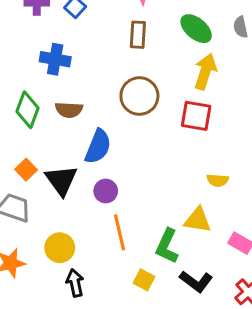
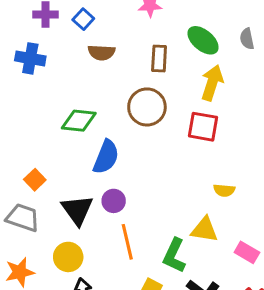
brown rectangle: (138, 35) -> (159, 58), moved
blue cross: (55, 59) -> (30, 58), moved
green diamond: (28, 110) -> (79, 121), moved, turned 76
brown semicircle: (69, 110) -> (102, 52), moved
black triangle: (61, 180) -> (77, 210), moved

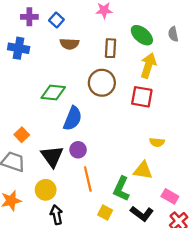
pink rectangle: (247, 252) -> (170, 196), moved

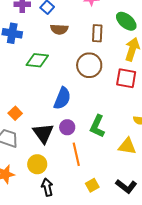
green diamond: (53, 92) -> (37, 60), moved
green L-shape: (121, 189) -> (97, 126), moved
yellow square: (105, 213) -> (92, 185), turned 32

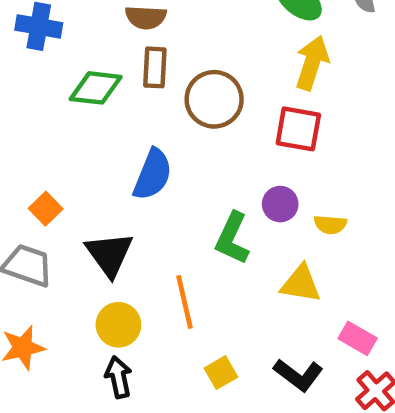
brown rectangle: (97, 33) -> (155, 67), moved
purple circle: (67, 127) -> (280, 204), moved
yellow circle: (37, 164) -> (118, 325), moved

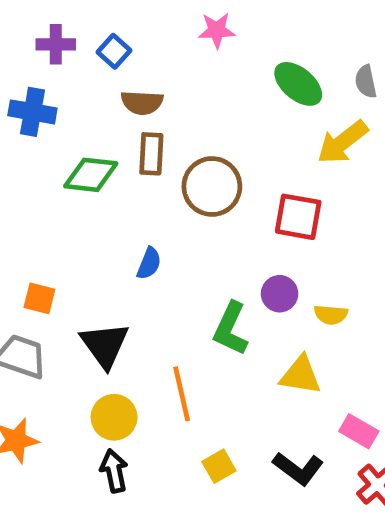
yellow arrow: (312, 63) -> (342, 142), moved, turned -146
blue semicircle: (153, 174) -> (149, 263), size x0.6
orange square: (46, 209) -> (39, 298), turned -32

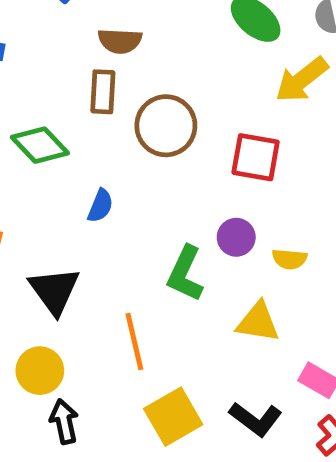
brown semicircle: (142, 103) -> (120, 41), moved
green diamond: (91, 175) -> (40, 145), moved, turned 40
yellow circle: (114, 417) -> (40, 371), moved
yellow square: (219, 466) -> (173, 417), size x1.6

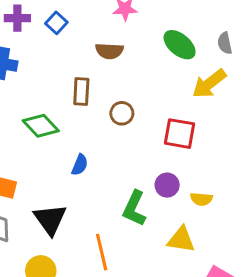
brown semicircle: (120, 41) -> (109, 51), moved
brown circle: (166, 126) -> (122, 113), size x0.6

